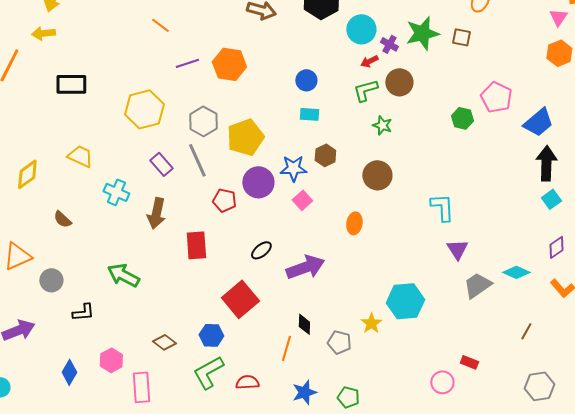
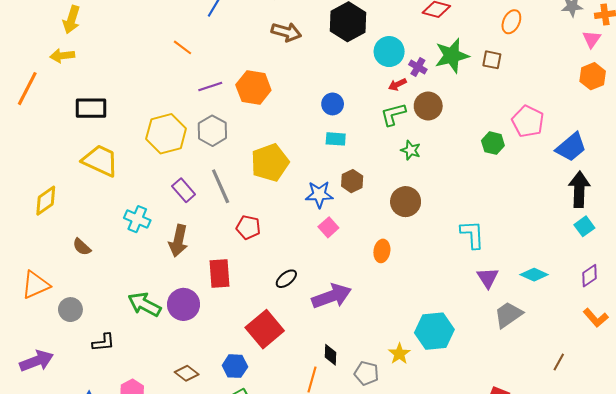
gray hexagon: (203, 121) -> (212, 131), moved
yellow trapezoid: (80, 156) -> (100, 160), moved, size x1.4
purple circle: (258, 182) -> (184, 304), moved
cyan diamond: (516, 272) -> (534, 275), moved

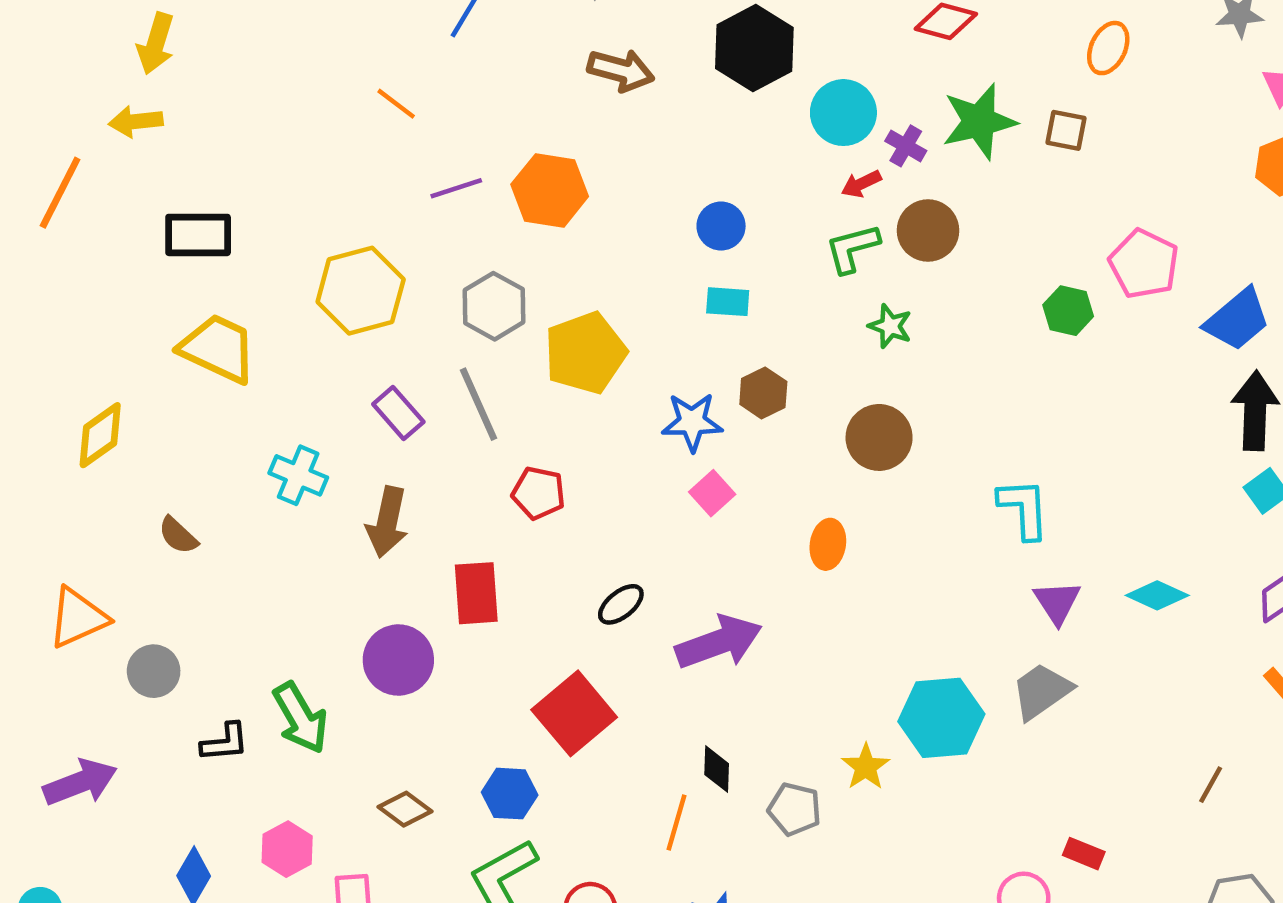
gray hexagon: (212, 131) -> (494, 306), moved
green arrow: (144, 304) -> (300, 718), moved, turned -148
gray trapezoid: (508, 315) -> (1041, 691), moved

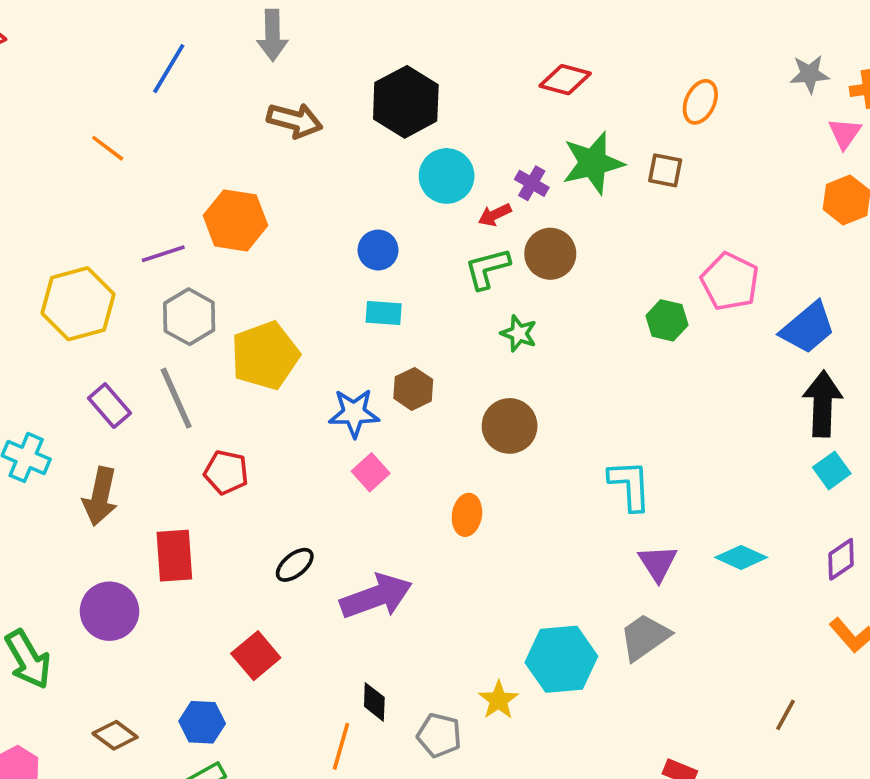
cyan circle: (843, 113) -> (447, 176), moved
purple line: (456, 188) -> (163, 254), moved
red square: (574, 713) -> (256, 656), size x0.7

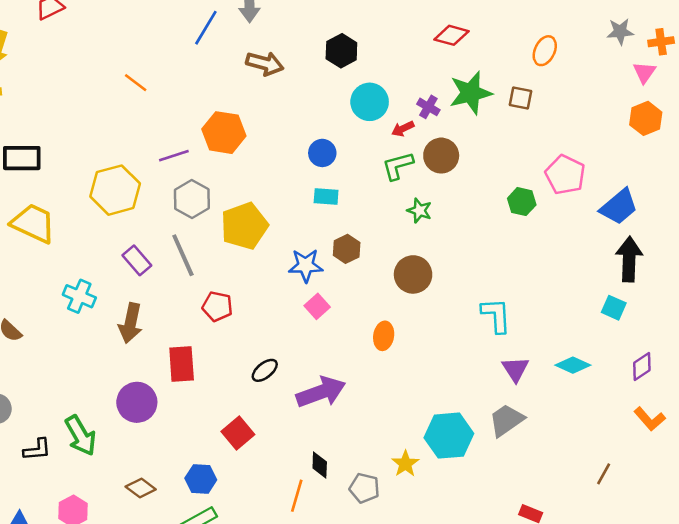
blue line: (169, 69) -> (206, 28), moved
black hexagon: (406, 102) -> (341, 51), size x0.7
cyan square: (832, 470) -> (614, 308), moved, turned -30

